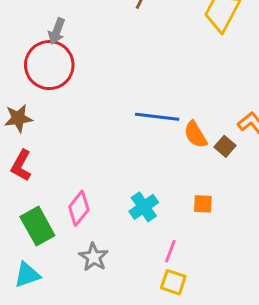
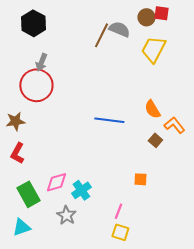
orange semicircle: (195, 134) -> (152, 109), moved
cyan cross: (144, 207) -> (81, 190), moved
pink diamond: (79, 208) -> (56, 182), turned 35

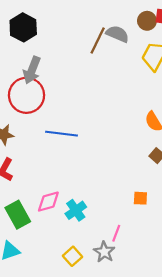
gray arrow: (41, 62) -> (32, 70), size x1.4
blue line: (109, 120) -> (62, 134), moved
gray star: (66, 215) -> (104, 252), moved
yellow square: (120, 232) -> (73, 256), moved, turned 30

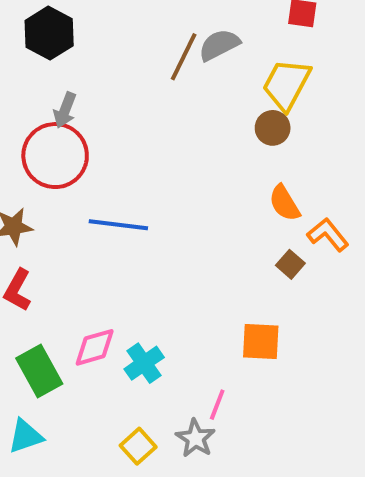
brown circle: (147, 21) -> (273, 128), moved
gray semicircle: (117, 34) -> (219, 45), turned -50
gray arrow: (32, 70) -> (65, 110), size x0.7
orange square: (140, 198) -> (261, 341), size x1.5

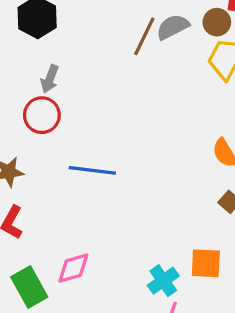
brown circle: (273, 128) -> (217, 22), moved
red circle: (55, 156) -> (42, 115), size x0.7
cyan cross: (144, 363) -> (163, 281), moved

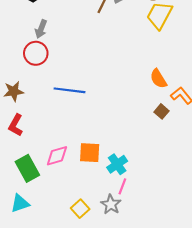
orange square: (206, 263) -> (90, 153), moved

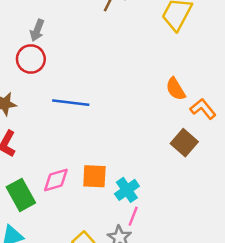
brown square: (162, 111) -> (184, 143), moved, size x1.5

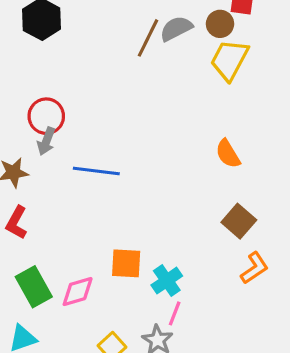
gray arrow: (37, 30) -> (46, 141), moved
orange L-shape: (203, 109) -> (254, 268), moved, turned 95
pink diamond: (56, 180) -> (78, 292), moved

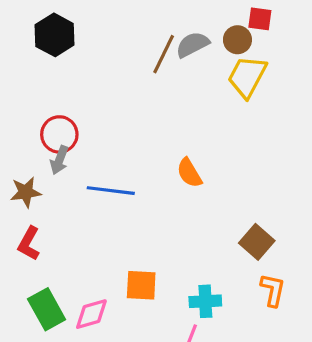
orange semicircle: (228, 154) -> (189, 173), moved
orange L-shape: (254, 268) -> (273, 290), turned -44
cyan cross: (167, 281) -> (205, 301), moved, turned 32

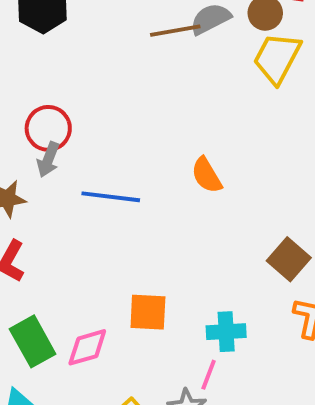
brown line: (164, 54) -> (175, 31), turned 54

